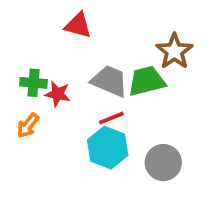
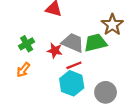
green cross: (34, 83) -> (27, 44), turned -35
red star: (58, 94) -> (55, 51), moved

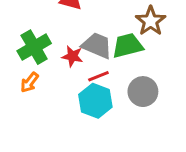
green cross: (27, 44) -> (34, 47), size x1.5
gray circle: (106, 92) -> (143, 92), moved

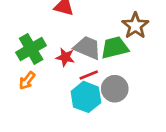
gray circle: (143, 92) -> (115, 89), moved

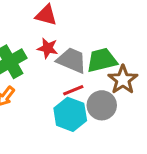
brown star: (135, 26) -> (123, 80), moved
red star: (65, 57) -> (48, 48), moved

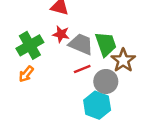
green trapezoid: (102, 60) -> (106, 44), turned 85
cyan hexagon: (70, 114) -> (97, 105), moved

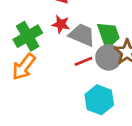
orange arrow: (26, 74) -> (24, 67), size x1.5
gray circle: (106, 81) -> (109, 57), moved

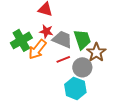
gray circle: (109, 57) -> (82, 67), moved
orange arrow: (24, 67) -> (37, 49), moved

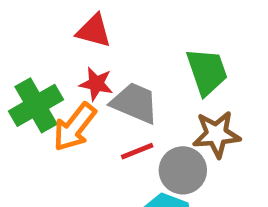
green trapezoid: (82, 39) -> (207, 72), moved
brown star: (96, 52) -> (217, 134), turned 30

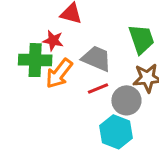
red star: (96, 84) -> (53, 41), moved
green cross: (36, 105) -> (35, 60), turned 32

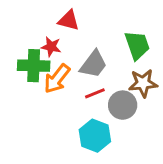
gray trapezoid: (97, 59) -> (93, 64), turned 104
cyan hexagon: (116, 132) -> (95, 136), moved

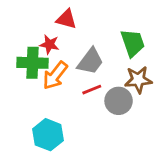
cyan hexagon: (95, 136) -> (48, 135), moved

